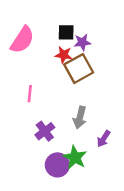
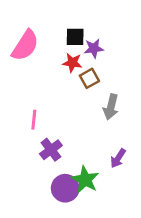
brown square: (79, 69) -> (89, 78), size x0.6
pink line: (30, 94) -> (34, 120), moved
gray arrow: (80, 117) -> (111, 107), moved

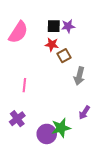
purple star: (94, 48) -> (68, 26), moved
purple cross: (51, 150) -> (17, 119), moved
green star: (85, 180) -> (61, 128), turned 30

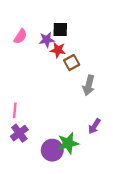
purple star: (68, 26) -> (47, 40), moved
pink semicircle: (18, 32) -> (20, 36), size x0.6
pink line: (24, 85) -> (15, 110), moved

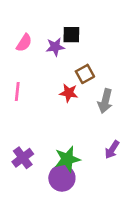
red star: (58, 50) -> (69, 93), moved
pink line: (15, 110) -> (17, 92), moved
green star: (68, 143) -> (67, 159), moved

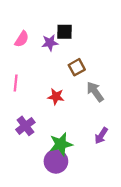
red star: (69, 93) -> (56, 97), moved
gray arrow: (105, 101) -> (95, 92), turned 130
purple cross: (23, 158) -> (25, 126), moved

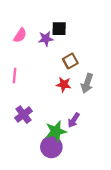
gray arrow: (95, 92) -> (87, 83), turned -126
red star: (56, 97) -> (64, 84), moved
purple arrow: (101, 136) -> (74, 120), moved

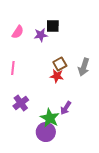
brown square: (70, 61) -> (60, 64), moved
gray arrow: (87, 83) -> (84, 67), moved
green star: (56, 131) -> (50, 118), turned -30

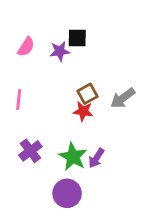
gray arrow: (84, 67) -> (123, 98), turned 36
green star: (50, 118) -> (73, 157), moved

